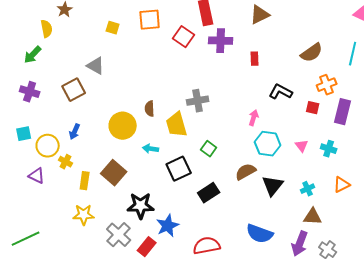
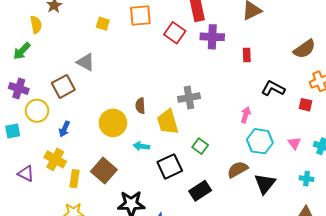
yellow circle: (48, 146) -> (37, 111), moved
yellow cross: (66, 162) -> (55, 159), size x1.5
cyan cross: (308, 189) -> (306, 179), moved, turned 32

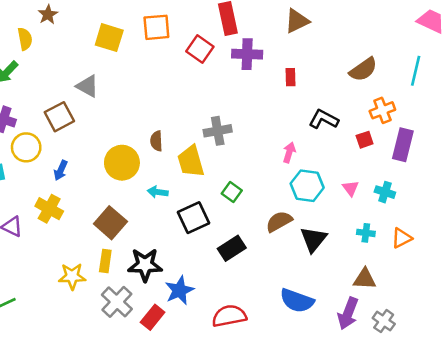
yellow square: (103, 24) -> (109, 38), size x1.6
red square: (305, 105) -> (365, 140), turned -32
yellow rectangle: (74, 179) -> (105, 261), moved

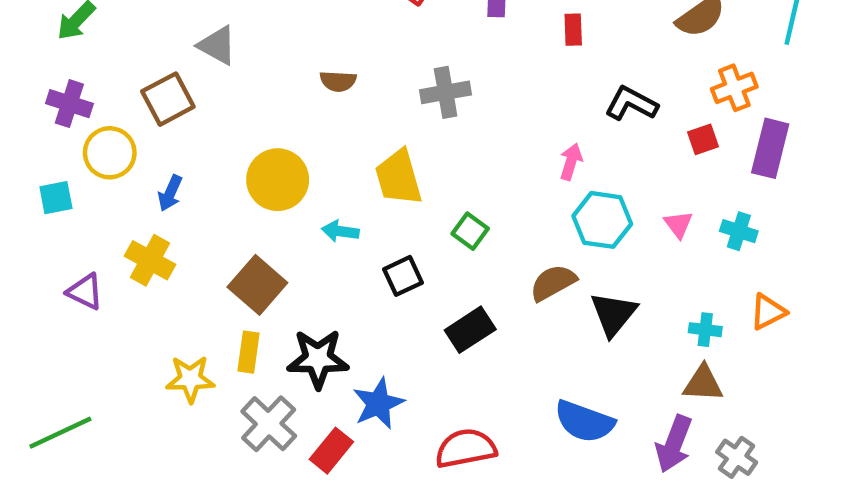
gray cross: (218, 131) -> (446, 92), moved
brown semicircle: (156, 141) -> (338, 81), moved, turned -84
black square: (193, 218) -> (403, 276), size x0.7
cyan cross: (366, 233) -> (705, 330), moved

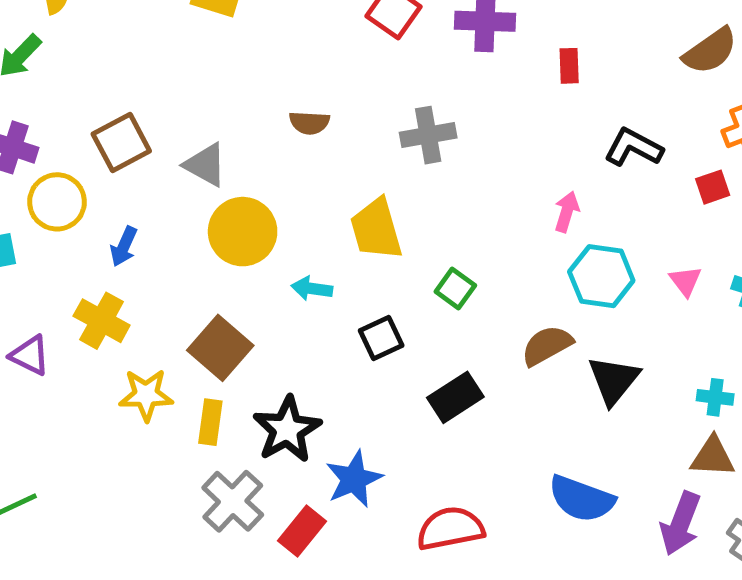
gray triangle: (217, 45) -> (205, 165), moved
black star: (318, 359) -> (287, 430), turned -30
yellow star: (190, 379) -> (146, 395), moved

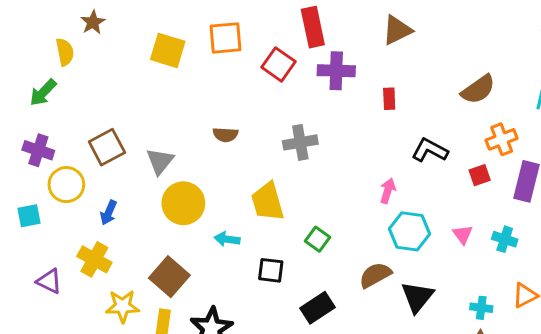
gray triangle: (205, 165) -> (160, 161), turned 40
black square: (381, 338) -> (271, 270), turned 32

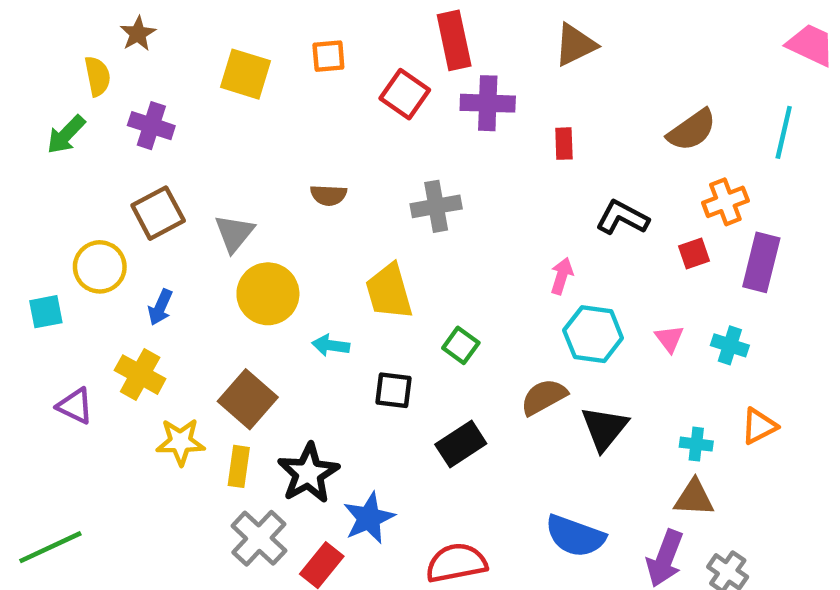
orange square: (225, 38) -> (328, 56), size x0.7
purple cross: (38, 150) -> (151, 126), moved

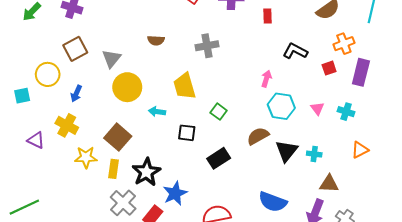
cyan cross: (696, 444) -> (314, 154), moved

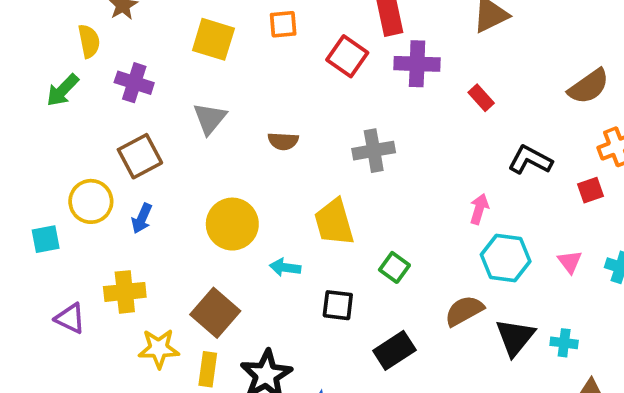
red rectangle: (267, 16) -> (481, 98), turned -40
gray triangle: (111, 58) -> (210, 118), moved
blue arrow: (76, 94) -> (142, 218), moved
yellow cross: (67, 125) -> (125, 292), turned -35

